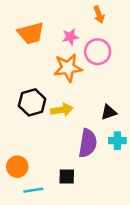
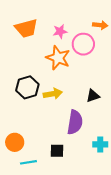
orange arrow: (99, 15) -> (100, 25), moved, turned -64
orange star: (68, 68) -> (58, 58), turned 30
cyan cross: (117, 141) -> (100, 144), moved

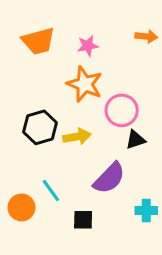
pink circle: (83, 44) -> (122, 110), moved
purple semicircle: (75, 122) -> (109, 178), turned 35
cyan line: (28, 162) -> (51, 190), moved, turned 63

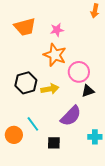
orange arrow: (146, 36) -> (95, 11), moved, turned 96

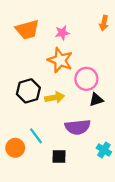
orange arrow: (95, 11) -> (104, 23), moved
purple semicircle: (71, 116) -> (78, 127), turned 40
cyan cross: (95, 137) -> (104, 150), turned 32

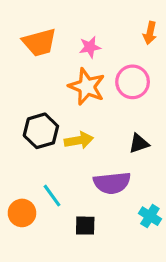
pink circle: (86, 79) -> (133, 82), moved

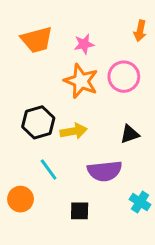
cyan line: (52, 196) -> (49, 170), moved

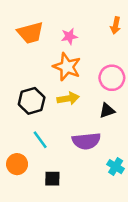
pink circle: (124, 77) -> (112, 78), moved
yellow arrow: (74, 131) -> (68, 98), moved
black square: (80, 211) -> (52, 179), moved

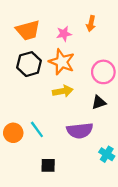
orange arrow: (116, 25) -> (91, 24), moved
black hexagon: (32, 101) -> (29, 64), moved
orange circle: (17, 164) -> (13, 133), moved

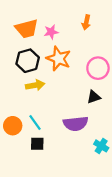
pink star: (64, 34) -> (51, 32), moved
yellow arrow: (63, 91) -> (35, 85), moved
black square: (48, 165) -> (37, 144), moved

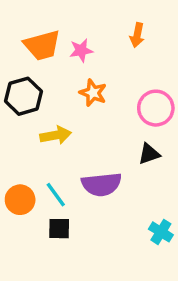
orange star: (59, 59) -> (93, 93), size x0.7
black hexagon: (28, 61) -> (23, 96), moved
purple semicircle: (76, 124) -> (102, 184), moved

